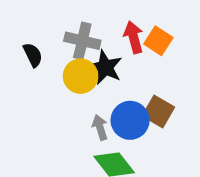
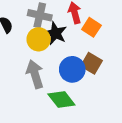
orange square: (158, 41) -> (91, 27), moved
gray arrow: (100, 127) -> (35, 74), moved, size x1.6

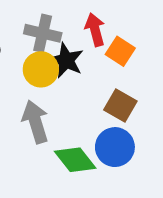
blue circle: (72, 69) -> (115, 147), moved

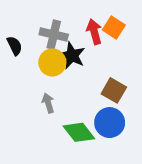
orange square: (120, 51) -> (114, 28), moved
gray arrow: (35, 122) -> (48, 103), size x0.6

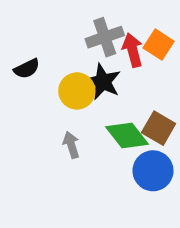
gray cross: (54, 35) -> (105, 37), moved, turned -32
black semicircle: (15, 46) -> (27, 69), turned 90
green diamond: (79, 132) -> (127, 136), moved

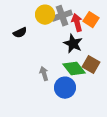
black star: (103, 82) -> (73, 44), moved
yellow circle: (77, 91) -> (45, 15), moved
blue circle: (153, 171) -> (65, 88), moved

